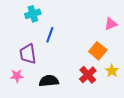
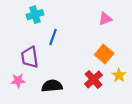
pink triangle: (111, 24) -> (105, 19), moved

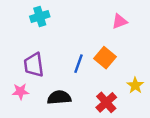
blue line: (53, 37) -> (78, 64), moved
orange square: (104, 54) -> (105, 58), moved
red cross: (93, 79) -> (106, 102), moved

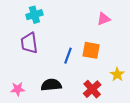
orange square: (105, 58) -> (91, 50), turned -30
purple trapezoid: (34, 65) -> (29, 43), moved
pink star: (20, 91) -> (18, 89), moved

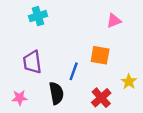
purple trapezoid: (29, 43) -> (32, 62), moved
blue line: (68, 56) -> (74, 71), moved
black semicircle: (51, 85) -> (56, 93), turned 84

